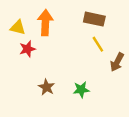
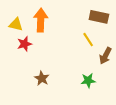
brown rectangle: (94, 19) -> (99, 17), moved
green star: (81, 90) -> (88, 81), moved

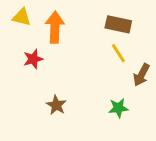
brown rectangle: (99, 17) -> (118, 24), moved
yellow triangle: (16, 24) -> (22, 17), moved

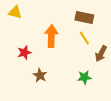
orange arrow: (55, 27) -> (51, 36), moved
red star: (33, 59) -> (24, 53), moved

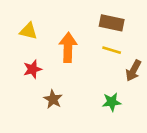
yellow triangle: (15, 12) -> (28, 31), moved
yellow line: (84, 38) -> (112, 50), turned -40

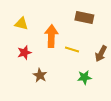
yellow line: (112, 50) -> (72, 49), moved

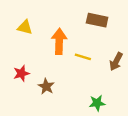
red star: (24, 53) -> (21, 73), moved
green star: (84, 77) -> (97, 103), moved

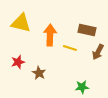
brown rectangle: (97, 20) -> (87, 30), moved
yellow triangle: (25, 27) -> (21, 23), size x1.5

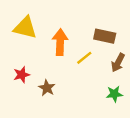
yellow line: (70, 48) -> (84, 58), turned -56
green star: (82, 87) -> (114, 94), moved

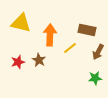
brown star: (47, 88) -> (39, 60), moved

